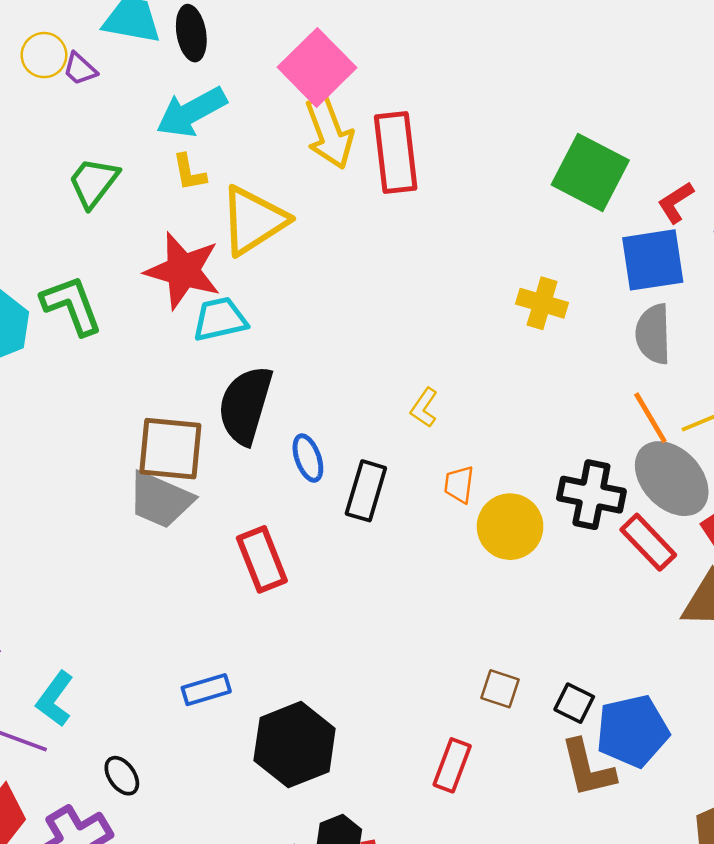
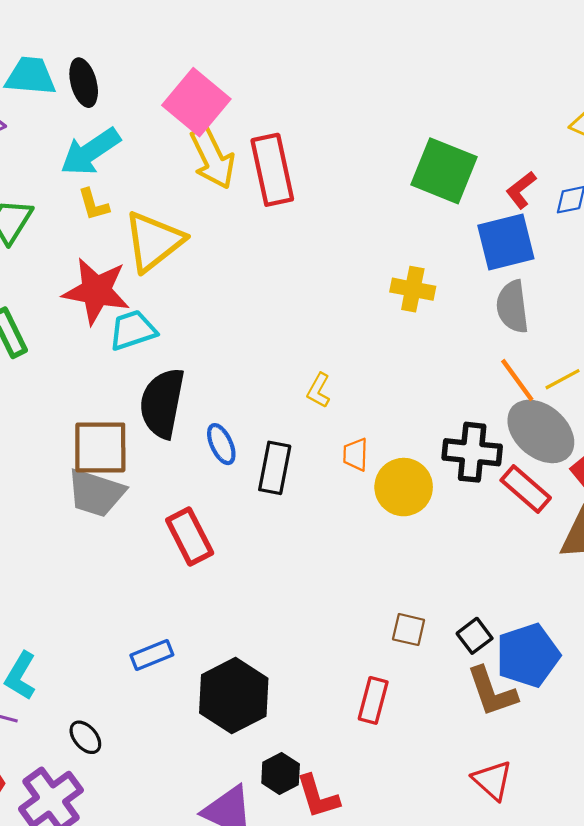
black square: (574, 703) -> (475, 636), turned 32

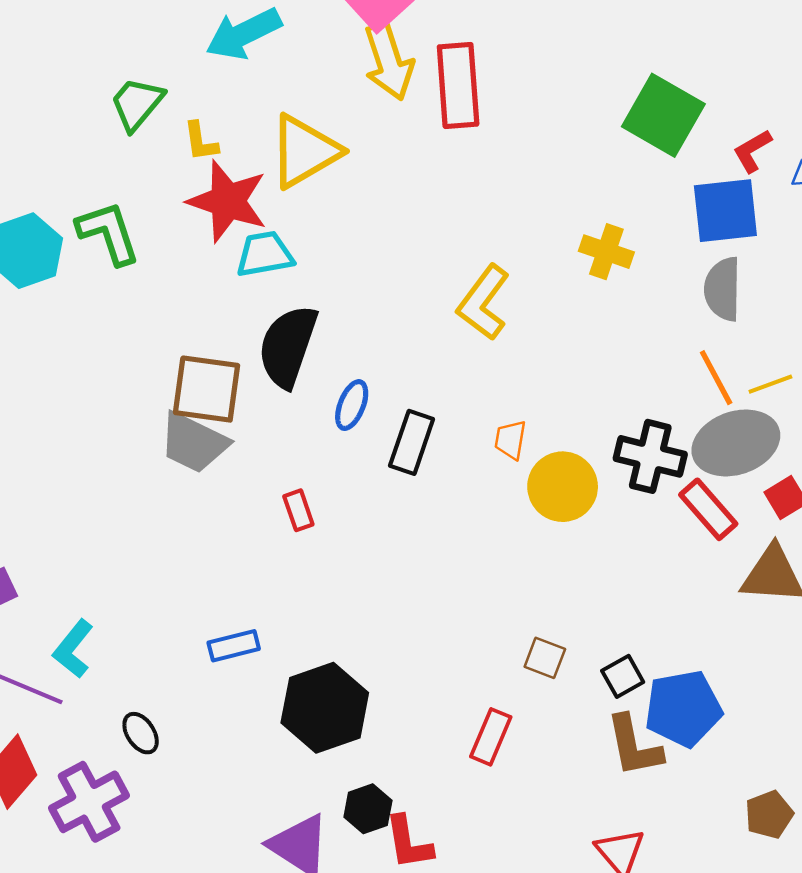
yellow L-shape: (94, 205) -> (201, 141), moved
yellow L-shape: (319, 390) -> (483, 303), moved, size x1.8
gray ellipse: (541, 431) -> (736, 443), turned -68
blue ellipse: (221, 444) -> (352, 405), turned 39
red rectangle: (190, 537) -> (298, 510), size x0.6

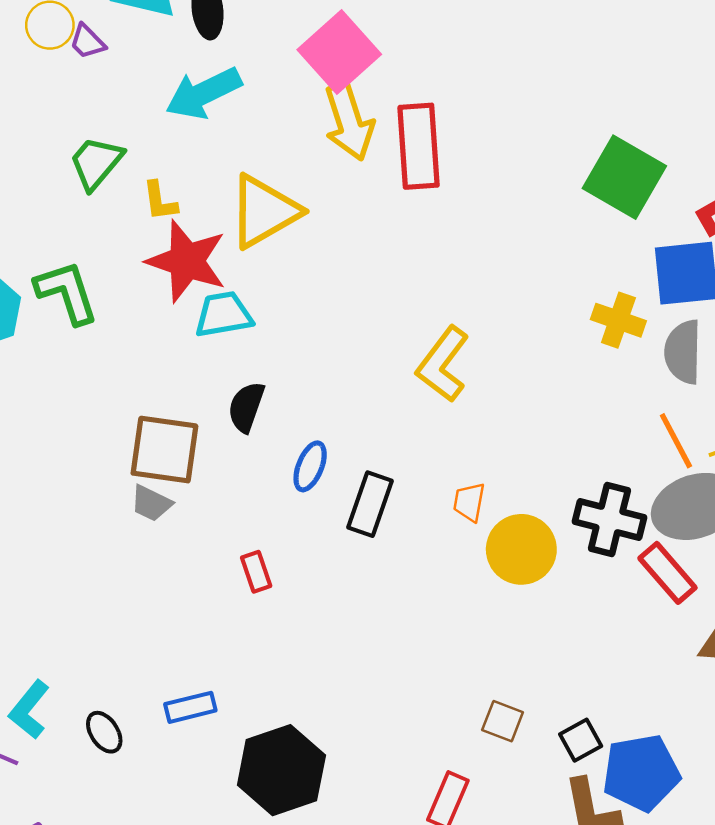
yellow cross: (606, 252) -> (618, 320), moved
black semicircle: (288, 346) -> (246, 407), size x0.6
gray trapezoid: (194, 443) -> (151, 503), size x0.6
black ellipse: (141, 733) -> (104, 732), moved

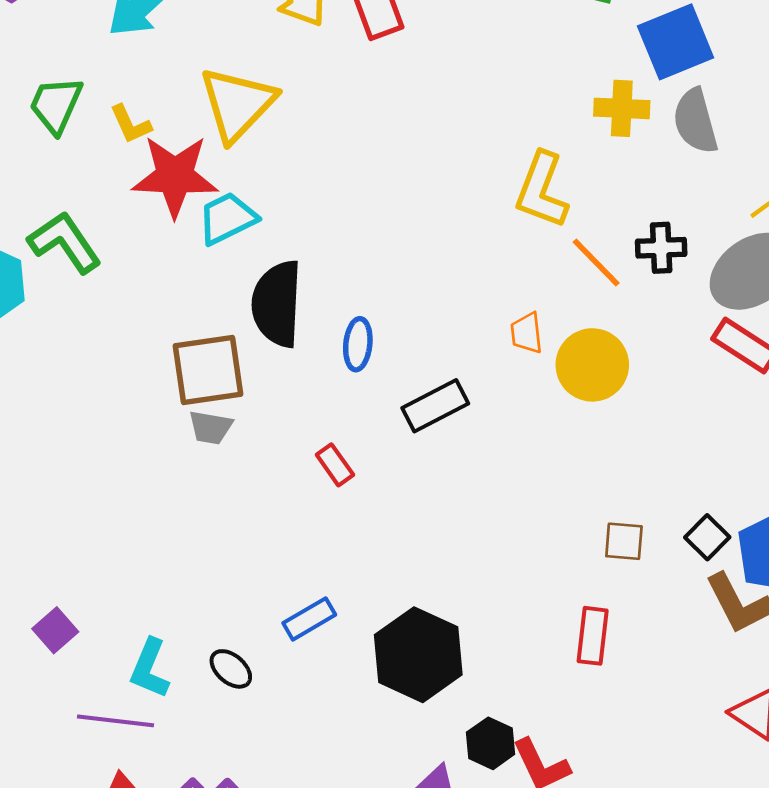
yellow L-shape: (443, 364) -> (542, 190), moved
black semicircle: (246, 407) -> (277, 304), size x1.6
orange line: (676, 441) -> (596, 263), moved
black rectangle: (370, 504) -> (435, 406), moved, turned 60
black cross: (609, 520) -> (661, 248), moved, size x0.7

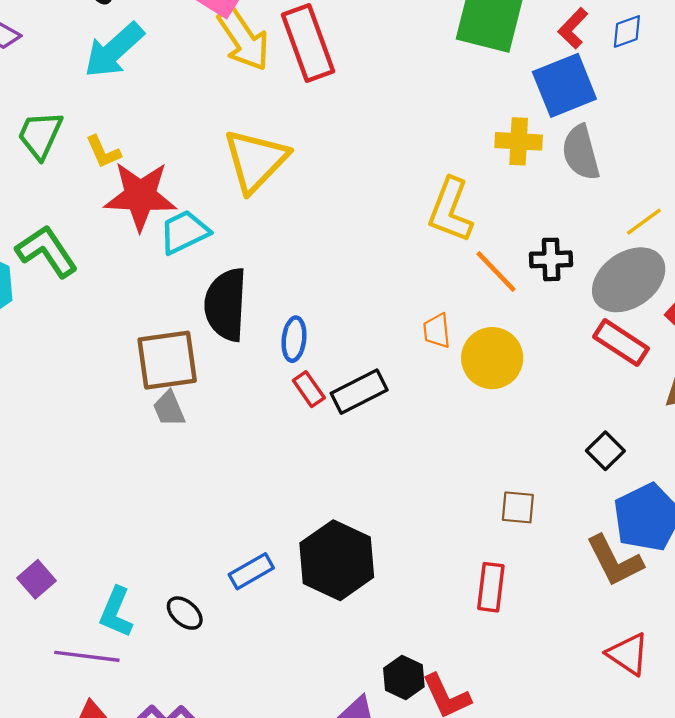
yellow triangle: (237, 104) -> (256, 160), moved
gray trapezoid: (211, 427) -> (169, 409), turned 57
red rectangle: (335, 465) -> (309, 389), moved
black square: (707, 537) -> (605, 451), moved
black hexagon: (418, 655) -> (337, 560), moved

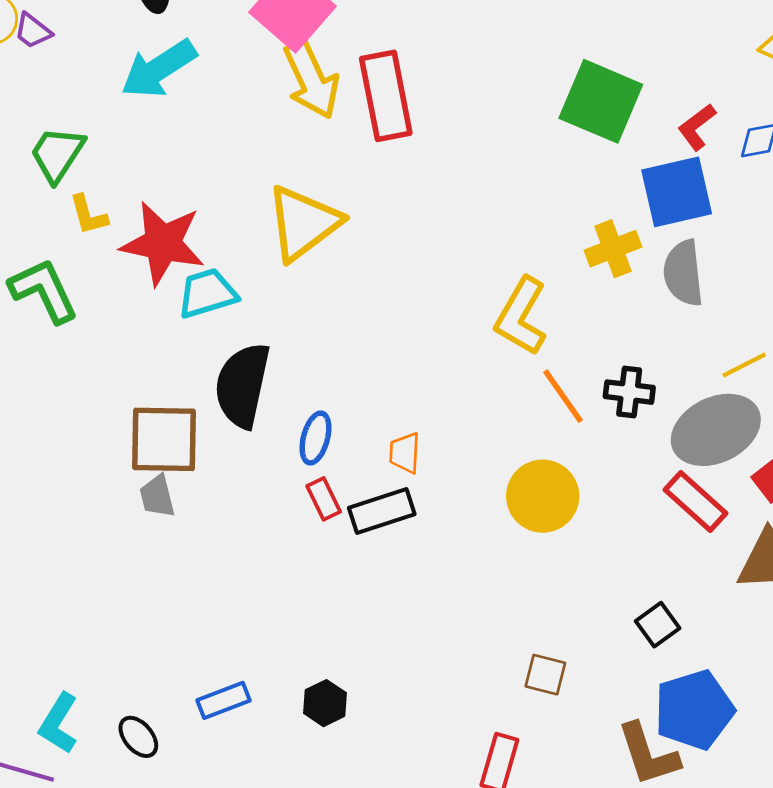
yellow cross: (519, 141) -> (613, 249), turned -33
yellow L-shape: (103, 152) -> (88, 215), moved
orange trapezoid: (437, 331) -> (405, 453), moved
black hexagon: (337, 560) -> (325, 703), size x0.5

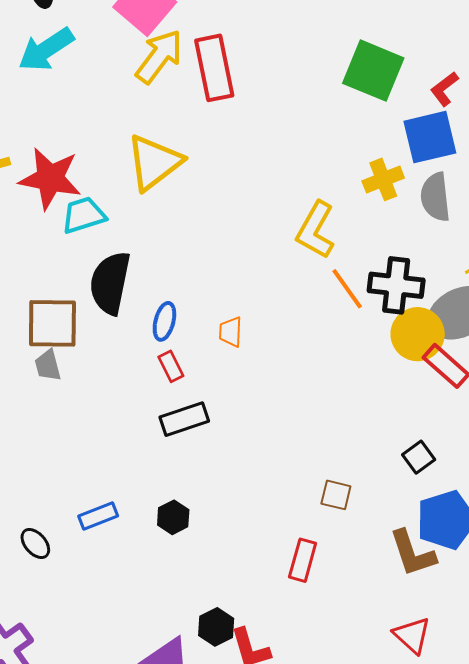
yellow arrow: (311, 80) -> (159, 56), turned -118
black cross: (629, 392) -> (396, 285), size x1.5
yellow circle: (543, 496) -> (418, 334), moved
black rectangle: (382, 511) -> (184, 419), moved

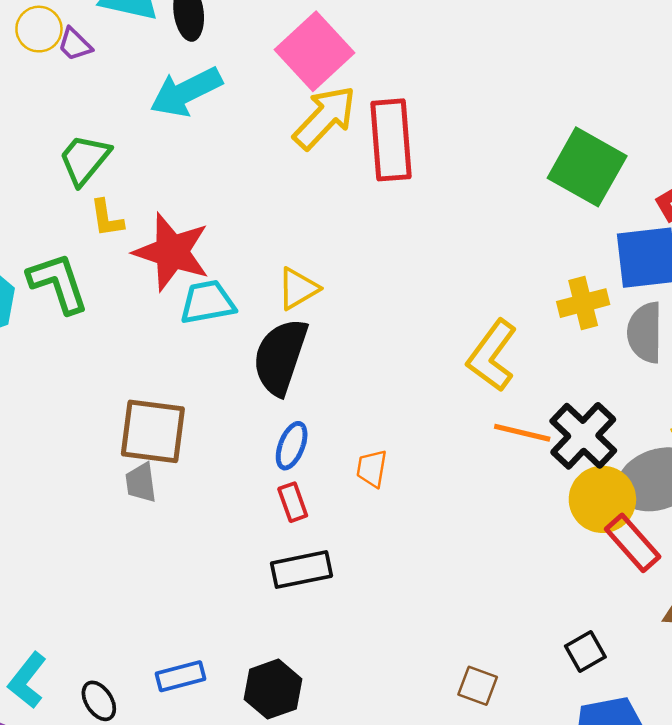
yellow triangle: (154, 162) -> (298, 289), moved, size x0.6
black semicircle: (110, 283) -> (280, 357), moved
black cross: (396, 285) -> (583, 436), turned 30
orange line: (347, 289) -> (522, 433), turned -48
black hexagon: (173, 517) -> (273, 689), size x1.4

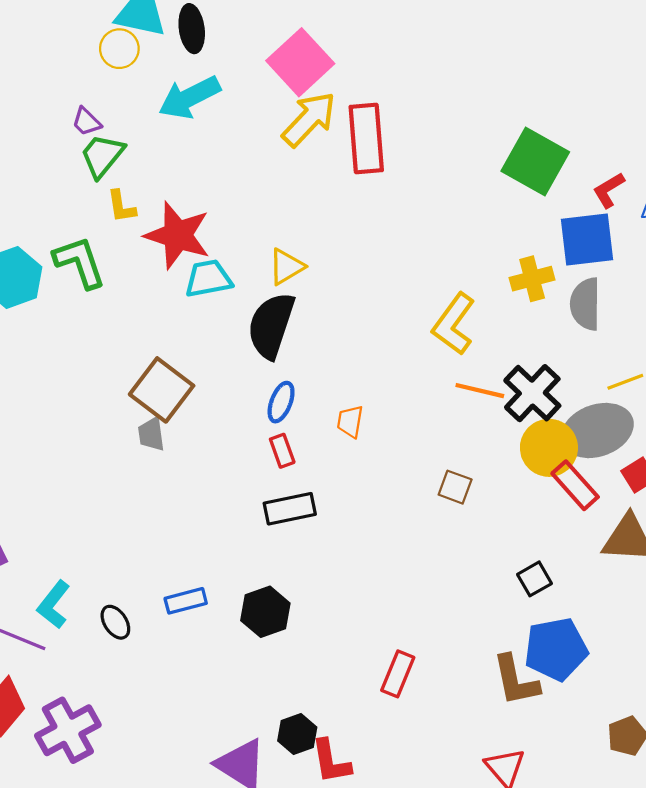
yellow circle: (39, 29) -> (119, 49), moved
purple trapezoid: (75, 44) -> (87, 122), moved
brown square: (153, 431) -> (162, 390), turned 30
brown square: (478, 686) -> (455, 487), moved

